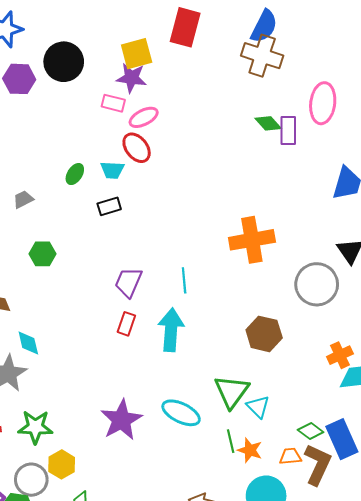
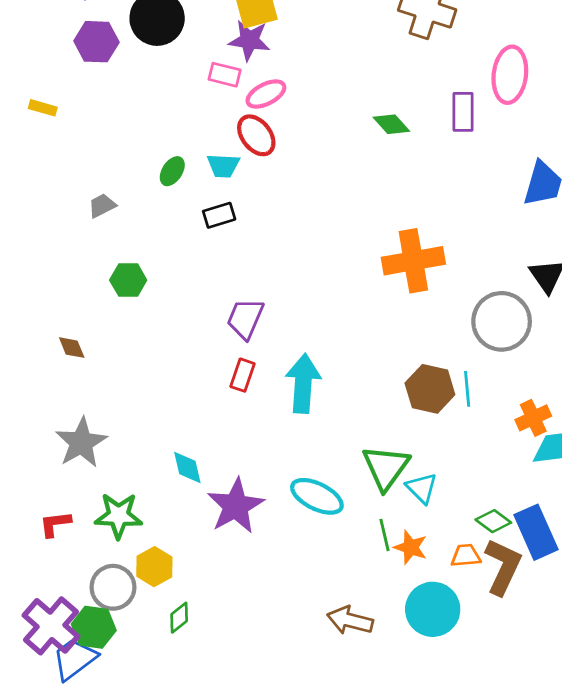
green diamond: (268, 123) -> (391, 124), moved
cyan line: (184, 280) -> (467, 389), moved
cyan diamond: (28, 343) -> (187, 467), moved

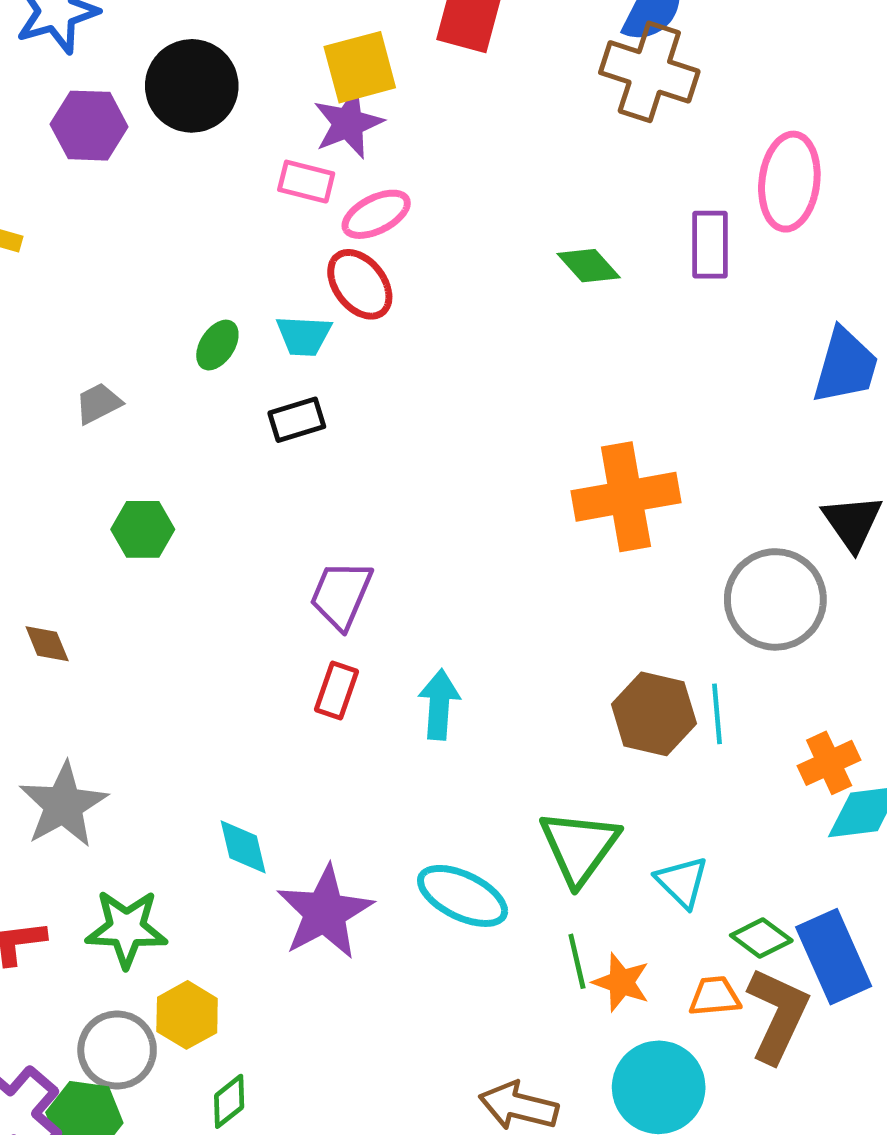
purple star: (249, 40) -> (348, 123), turned -30
cyan arrow: (303, 383) -> (439, 705), size x0.7
cyan triangle: (422, 488) -> (682, 882), moved

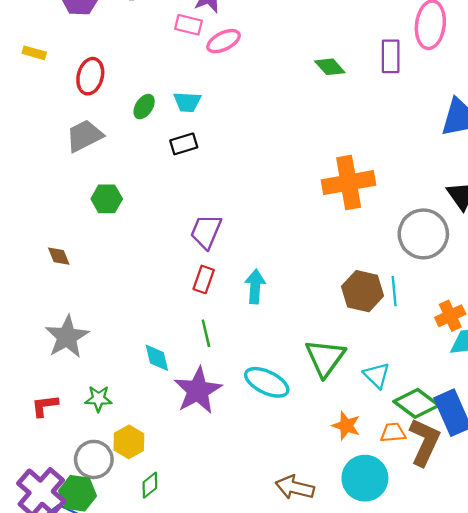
red ellipse: (360, 284) -> (90, 76), moved, turned 52
gray trapezoid: (98, 403) -> (84, 136), size x1.6
green star: (126, 929) -> (98, 399), size x0.7
green diamond: (761, 938) -> (416, 403), size x1.5
green line: (577, 961) -> (206, 333), moved

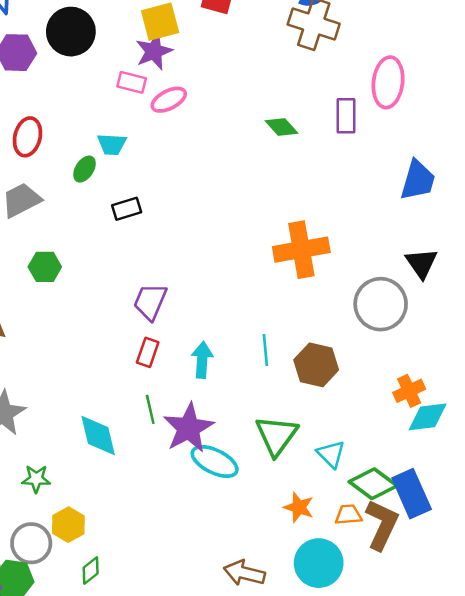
cyan trapezoid: (187, 102) -> (112, 144), moved
cyan line: (394, 291) -> (265, 350), moved
cyan diamond: (157, 358) -> (98, 435), size x1.4
purple star: (198, 391) -> (189, 428), moved

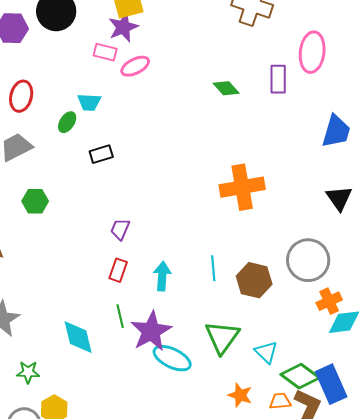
purple trapezoid: (150, 302) -> (120, 229), size x0.7
gray circle: (381, 304) -> (308, 260), moved

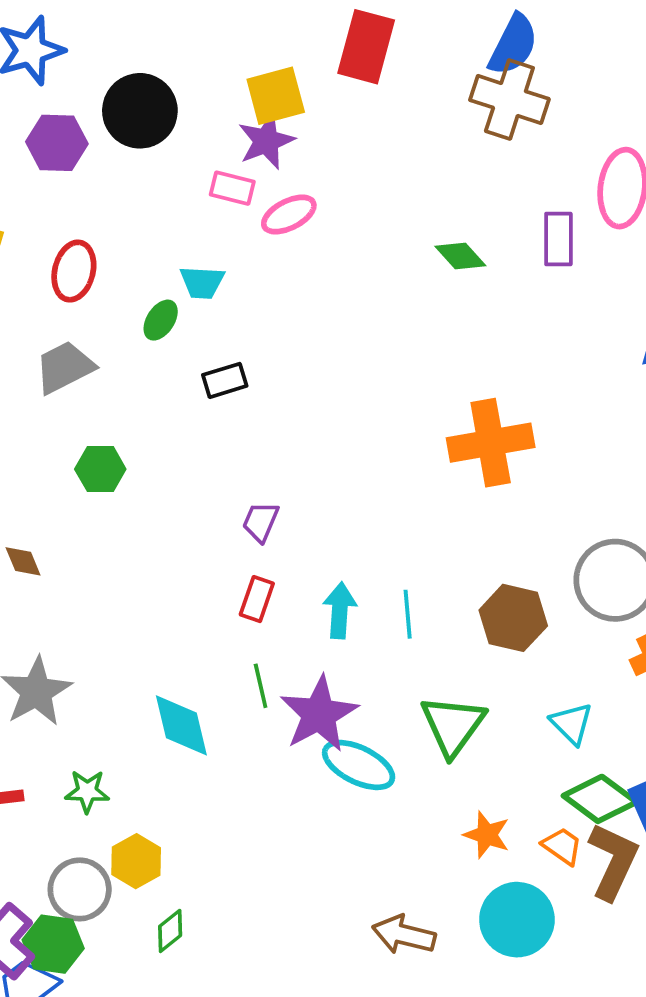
cyan line: (213, 268) -> (408, 614), moved
cyan triangle: (266, 352) -> (572, 724), moved
orange trapezoid: (280, 401) -> (562, 846), turned 40

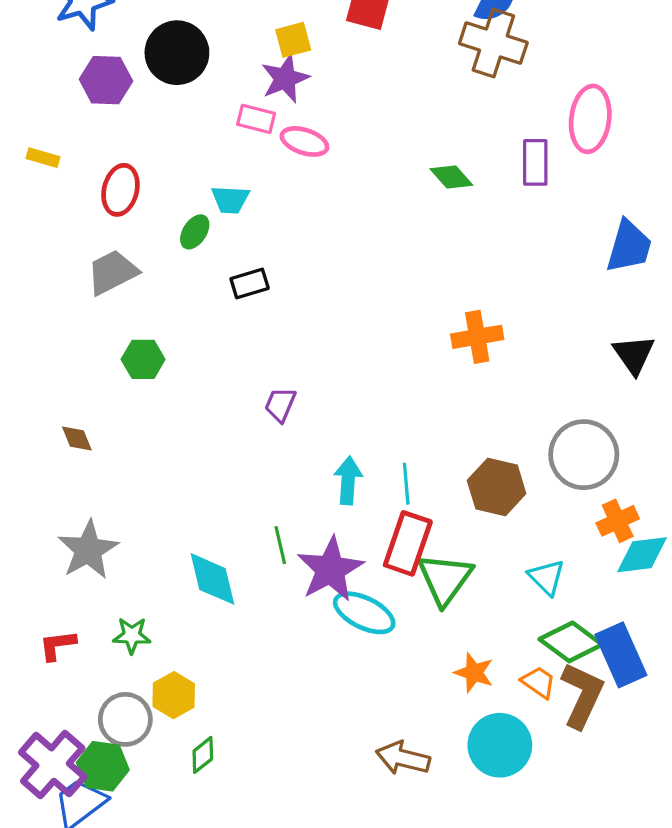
yellow square: (276, 96) -> (293, 40), size x0.7
pink ellipse: (289, 214) -> (304, 141), turned 45
orange cross: (491, 443) -> (477, 337), size x0.7
red rectangle: (257, 599) -> (408, 543), moved, size x1.6

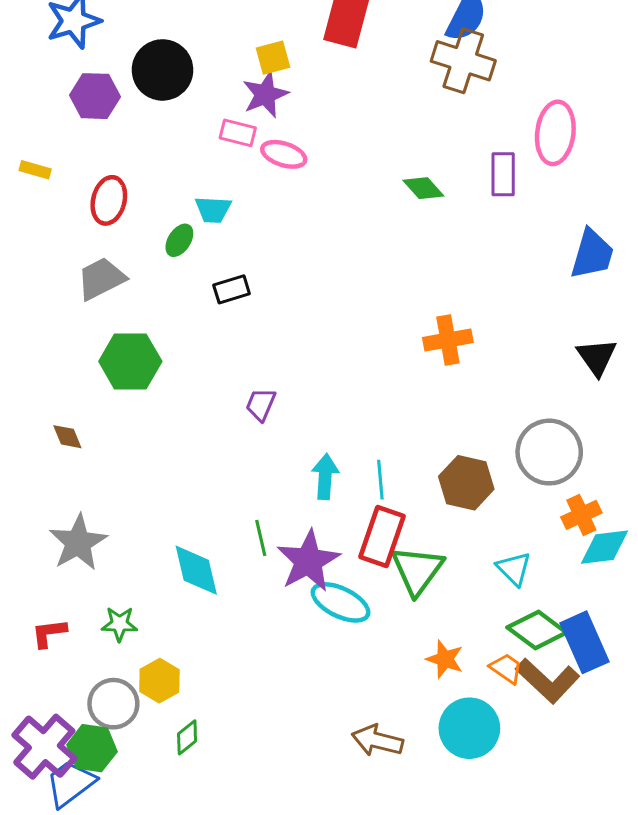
green hexagon: (143, 359) -> (130, 361), size x1.5
brown L-shape: (582, 695) -> (548, 681), turned 108

